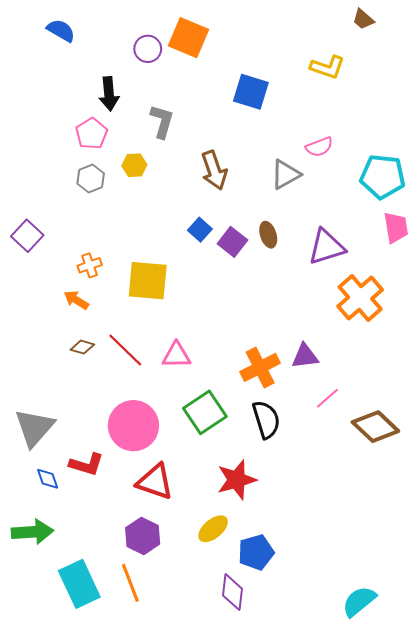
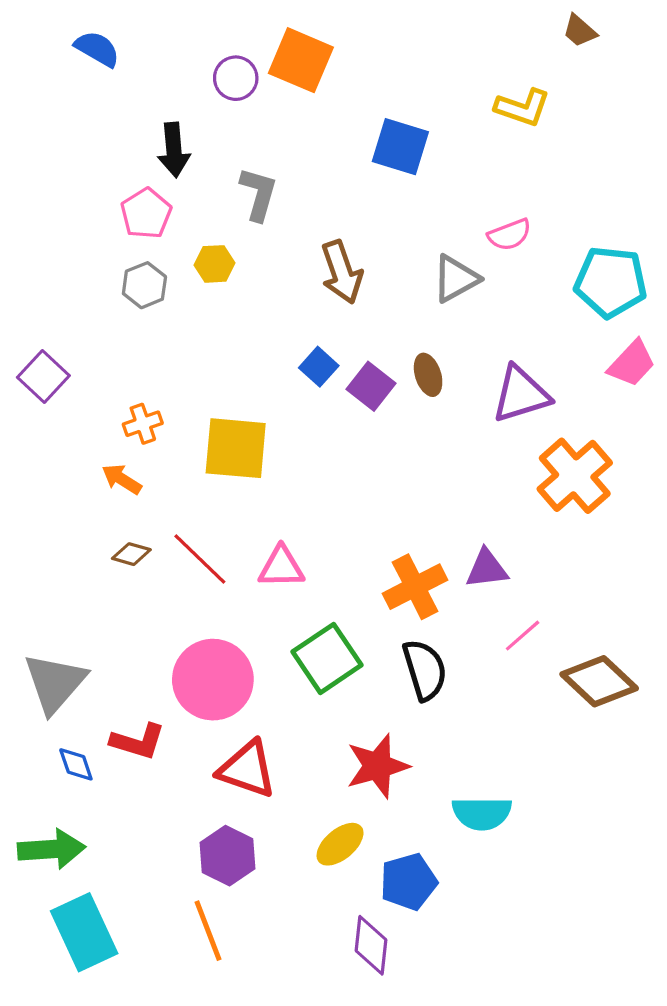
pink trapezoid: (396, 228) -> (632, 363), turned 52
cyan rectangle: (79, 584) -> (84, 932), moved
cyan semicircle: (359, 601) -> (482, 813), moved, turned -141

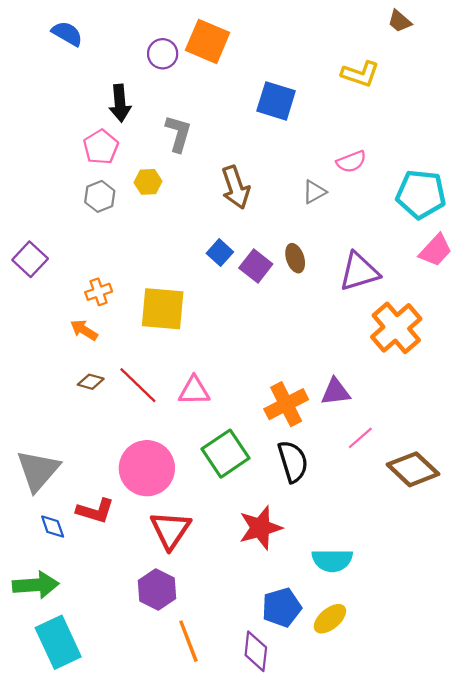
gray triangle: (456, 279) -> (314, 192), size x0.7
red triangle: (247, 769) -> (170, 530), turned 45
yellow ellipse: (340, 844) -> (330, 619), moved
orange line: (208, 931) -> (188, 641), moved

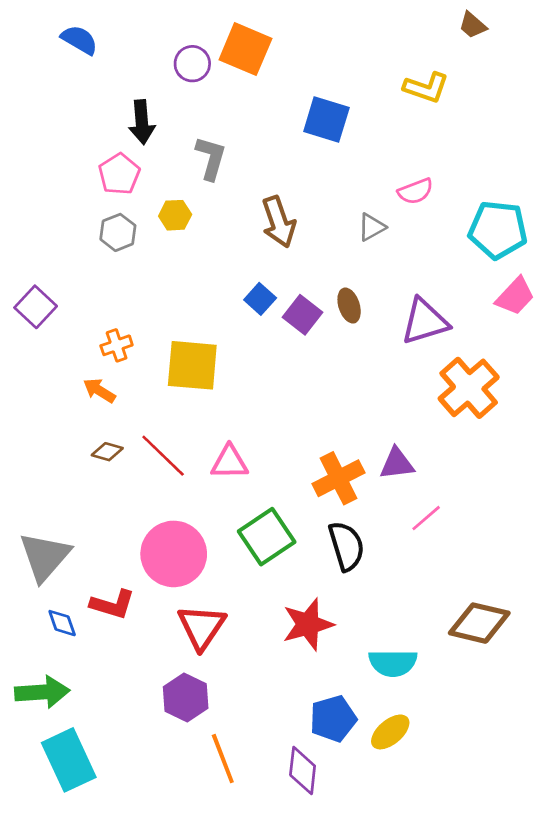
brown diamond: (413, 469) -> (479, 623), moved, turned -30

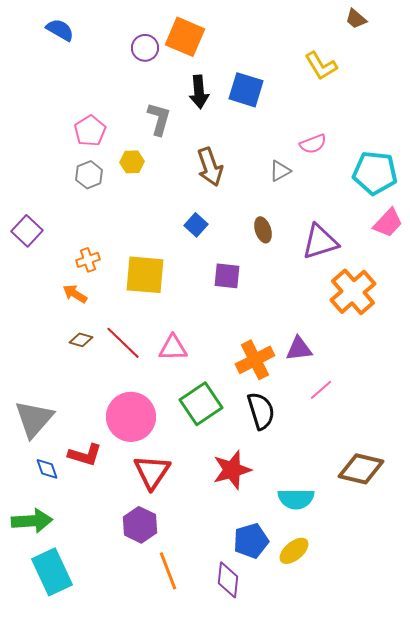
yellow L-shape: (426, 88) -> (321, 66), turned 40
black arrow: (142, 122) -> (199, 92), moved
purple square: (303, 315) -> (227, 276), moved, turned -32

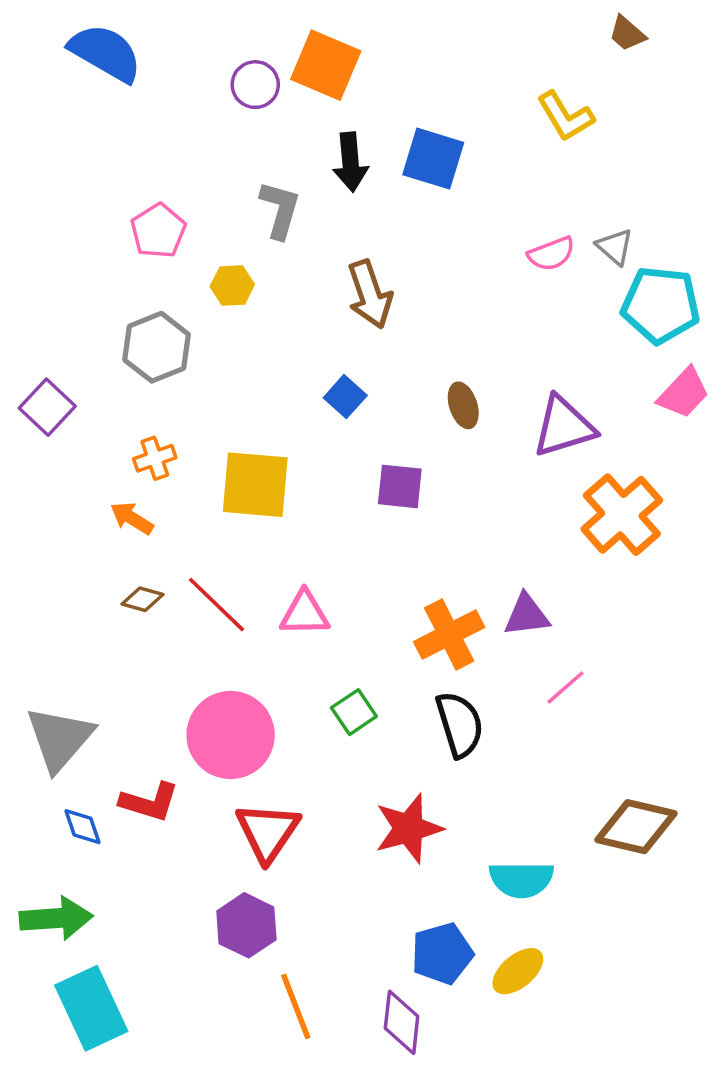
blue semicircle: (60, 30) -> (105, 53), size x1.5
gray triangle: (280, 171) -> (615, 247), moved, turned -50
gray hexagon: (89, 175) -> (157, 347), moved, size x1.4
green square: (201, 404) -> (354, 712), size x0.6

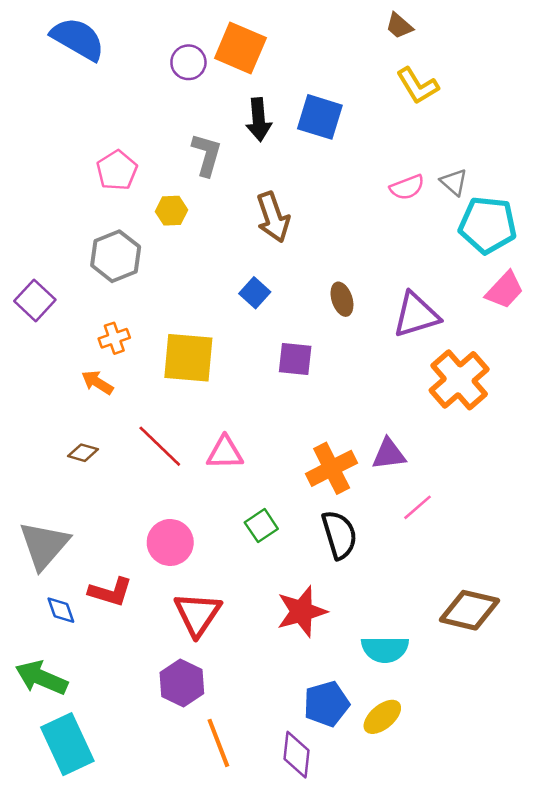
brown trapezoid: (627, 33) -> (399, 26), moved
brown diamond: (142, 599) -> (83, 453), moved
pink circle: (231, 735) -> (170, 542), size x0.7
green arrow: (56, 918) -> (41, 678), turned -153

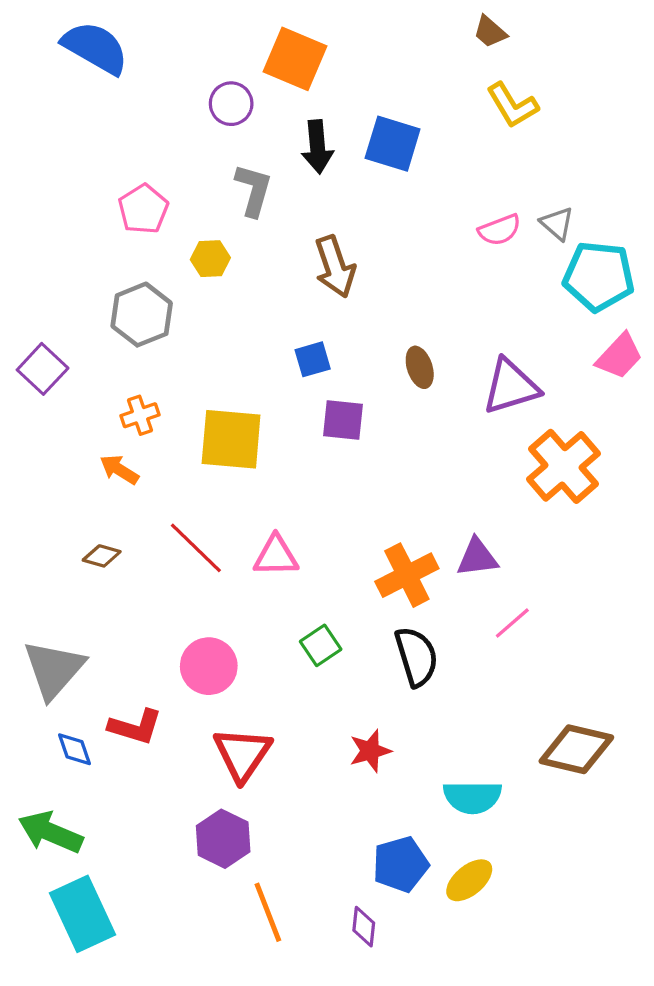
purple circle: (188, 62) -> (231, 104), moved
blue square: (255, 293) -> (313, 359), turned 32
purple square: (295, 359) -> (343, 420), moved
red star: (302, 611) -> (370, 751), size x0.7
purple diamond: (296, 755) -> (364, 927), size x0.7

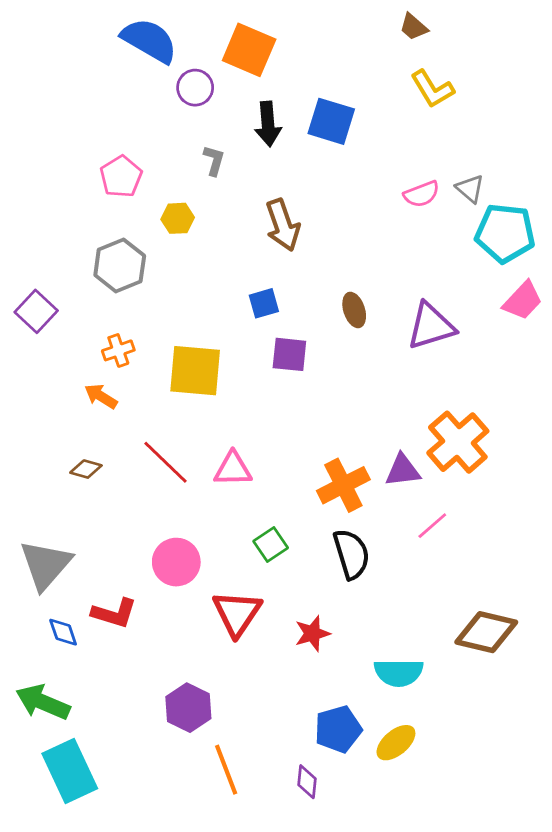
blue semicircle: (95, 48) -> (149, 40), moved
gray L-shape: (253, 190) -> (214, 160), size x0.7
orange cross: (564, 466) -> (458, 442), moved
red triangle: (242, 754) -> (237, 613), moved

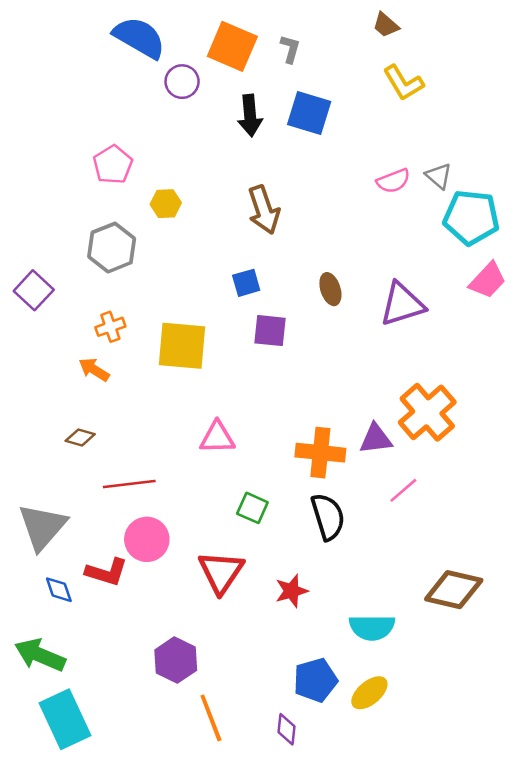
gray L-shape: (214, 160) -> (290, 49), moved
red line: (165, 462) -> (129, 484), moved, turned -51
orange cross: (343, 485) -> (320, 453), turned 33
green square: (271, 545) -> (252, 508), turned -32
pink circle: (176, 562) -> (147, 539), moved

